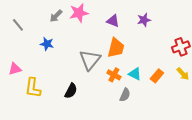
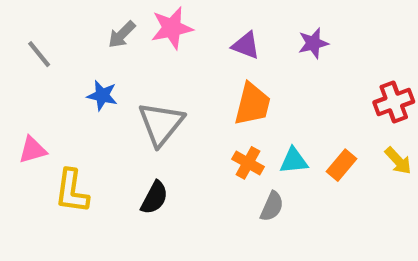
gray triangle: (90, 60) -> (161, 124), moved
cyan triangle: (135, 74) -> (294, 161), turned -32

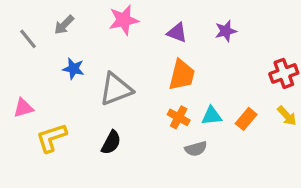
gray arrow: (122, 35) -> (64, 25), moved
gray triangle: (161, 124) -> (116, 89), turned 30
yellow L-shape: (72, 191) -> (51, 138), turned 64
gray semicircle: (272, 206) -> (196, 149), turned 50

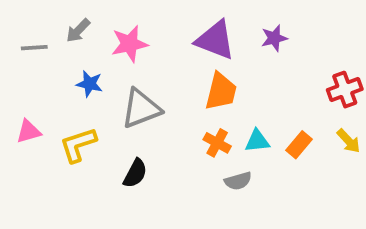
pink star: (124, 20) -> (130, 44), moved
purple triangle: (177, 33) -> (215, 40), size x1.6
gray line: (28, 39) -> (34, 48), turned -55
yellow L-shape: (51, 138) -> (78, 145), moved

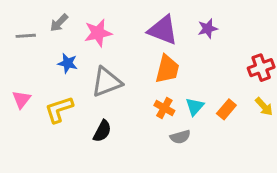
pink triangle: (29, 131) -> (21, 99), turned -36
cyan triangle: (257, 141) -> (195, 107), turned -42

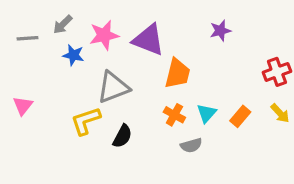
purple triangle: (163, 30) -> (148, 40), moved
blue star: (68, 63) -> (73, 55), moved
yellow L-shape: (59, 109) -> (86, 121), moved
black semicircle: (102, 131) -> (122, 136), moved

